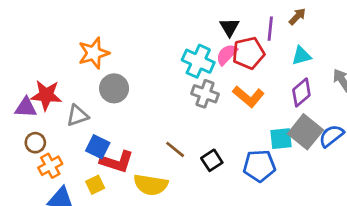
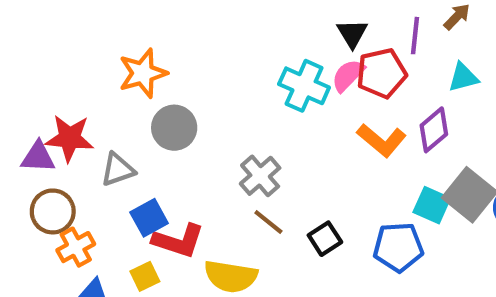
purple diamond: (301, 92) -> (434, 130), moved
gray cross: (205, 94) -> (260, 176), moved, turned 30
cyan square: (281, 139) -> (432, 205), turned 30
brown circle: (35, 143) -> (53, 211), size x1.4
blue square: (98, 147) -> (149, 218), turned 35

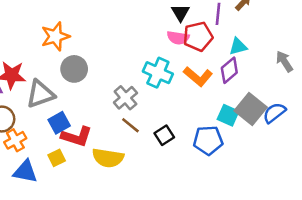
pink semicircle: (348, 75) -> (178, 38), turned -125
cyan triangle: (463, 77) -> (238, 46), moved
cyan cross: (304, 86) -> (158, 73), moved
gray triangle: (118, 170) -> (40, 94), size x1.4

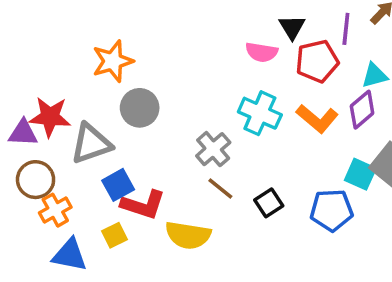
pink semicircle: (178, 38) -> (262, 52), moved

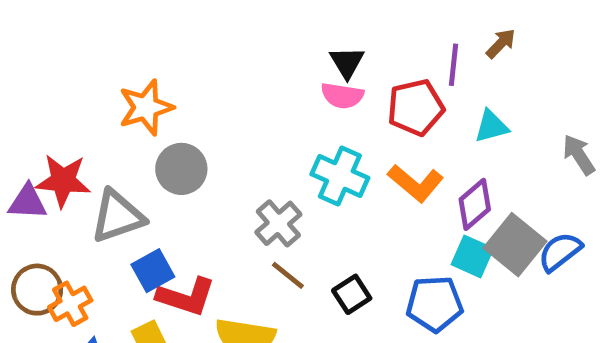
black triangle: (292, 27) -> (347, 62), moved
purple diamond: (362, 110) -> (475, 204), moved
brown circle: (36, 180) -> (37, 290), moved

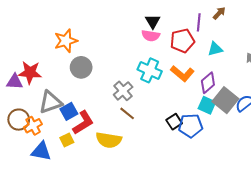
gray triangle: (117, 216) -> (50, 102), moved
black square: (352, 294) -> (174, 122), moved
red L-shape: (186, 297) -> (83, 123), turned -50

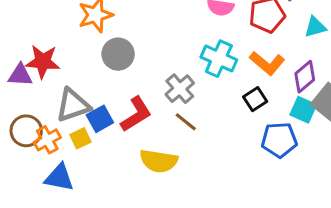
black square: (174, 122) -> (255, 99), moved
red L-shape: (83, 123) -> (136, 114), moved
yellow square: (67, 140) -> (80, 138), moved

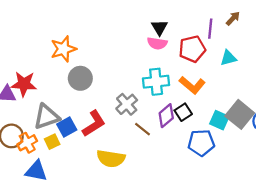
cyan cross: (219, 59) -> (156, 82), turned -30
purple diamond: (305, 77) -> (166, 116), moved
brown line: (186, 122) -> (142, 129), moved

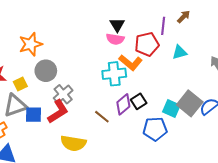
orange L-shape: (192, 85) -> (131, 63), moved
gray cross: (127, 104) -> (63, 94), moved
blue square: (67, 127) -> (34, 115), turned 30
yellow square: (52, 142) -> (20, 84), moved

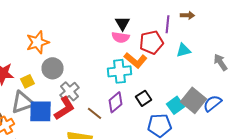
brown arrow: (184, 17) -> (188, 15), turned 48
purple diamond: (123, 104) -> (116, 102), moved
cyan square: (171, 109) -> (176, 105), turned 30
blue square: (34, 115) -> (40, 111), size x1.4
brown line: (102, 117) -> (94, 113), moved

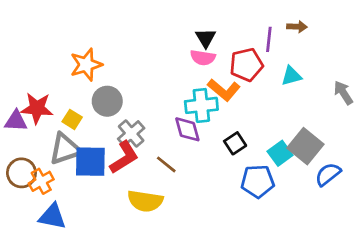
yellow square: (28, 81) -> (72, 119), turned -32
purple diamond: (116, 102) -> (187, 129), moved, turned -65
blue semicircle: (212, 103) -> (328, 174), moved

